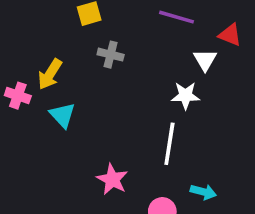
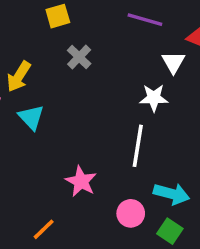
gray cross: (111, 55) -> (79, 57), turned 30
cyan arrow: (203, 192) -> (172, 194), size x1.4

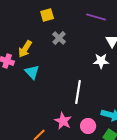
white line: (138, 146) -> (78, 92), moved
pink star: (81, 181) -> (63, 121), moved

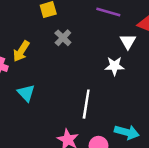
cyan triangle: (32, 72) -> (26, 93), moved

